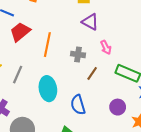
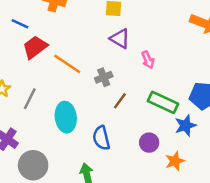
orange line: (47, 45) -> (67, 64), turned -70
pink arrow: (106, 47) -> (148, 60), moved
gray cross: (78, 54) -> (104, 77), turned -32

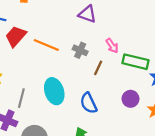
pink arrow: (148, 60) -> (112, 46), moved
gray cross: (104, 77) -> (80, 50), turned -32
gray line: (30, 99) -> (21, 98), moved

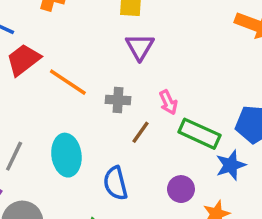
purple triangle: (87, 14) -> (140, 47), turned 30
gray cross: (80, 50) -> (118, 100), turned -32

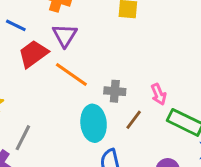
purple triangle: (140, 47) -> (65, 35), moved
cyan ellipse: (66, 155) -> (94, 123), moved

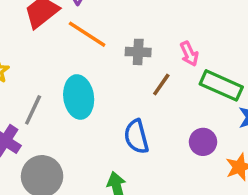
cyan ellipse: (94, 123) -> (79, 97), moved

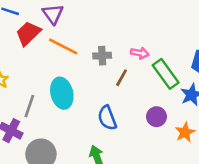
pink arrow: (189, 54) -> (140, 53), turned -48
green rectangle: (221, 85) -> (166, 74), turned 36

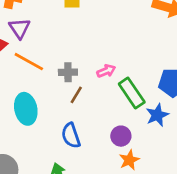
pink arrow: (140, 53) -> (106, 71), turned -36
brown line: (122, 78) -> (76, 95), moved
orange star: (185, 132) -> (129, 160), moved

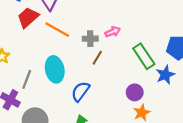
pink arrow: (106, 71) -> (113, 32), moved
blue semicircle: (71, 136) -> (80, 91), moved, turned 55

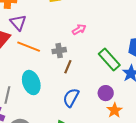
pink arrow: (113, 32) -> (79, 29), moved
blue semicircle: (80, 91) -> (71, 98), moved

